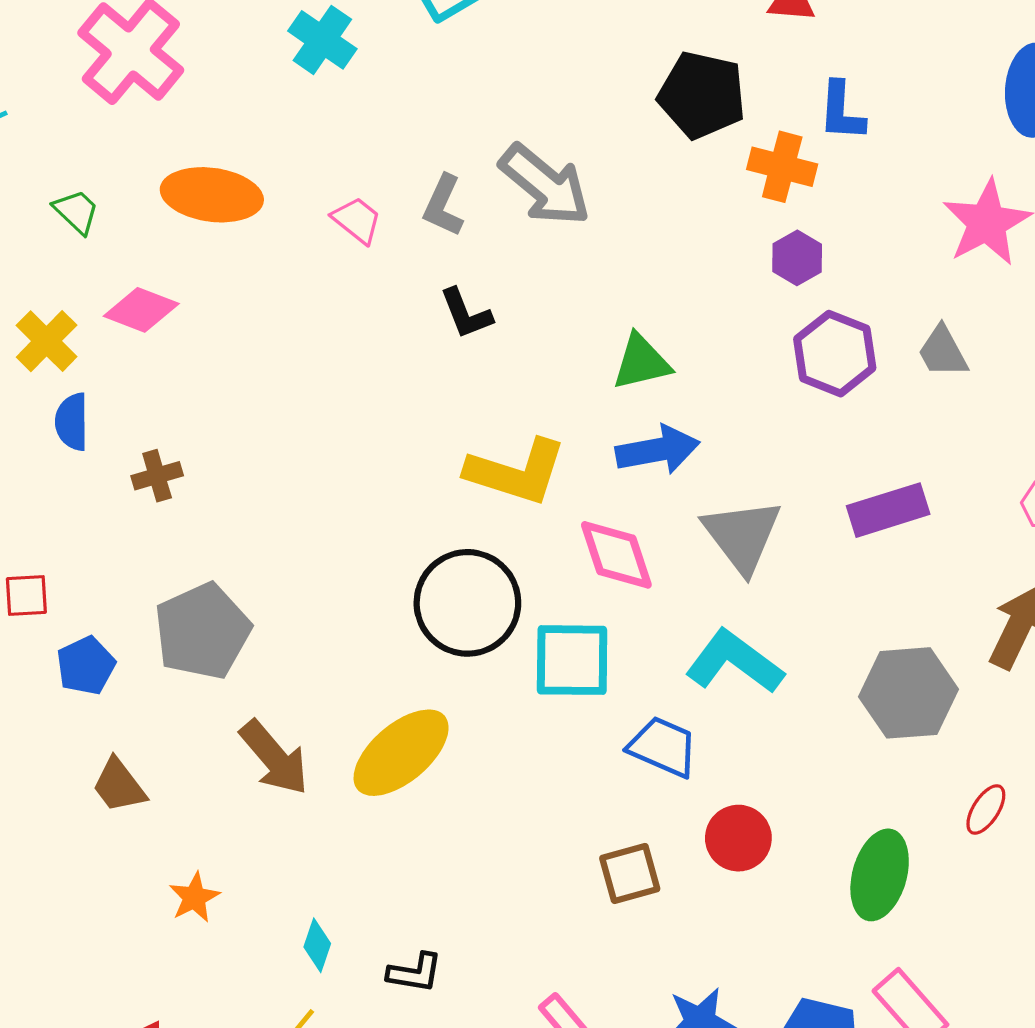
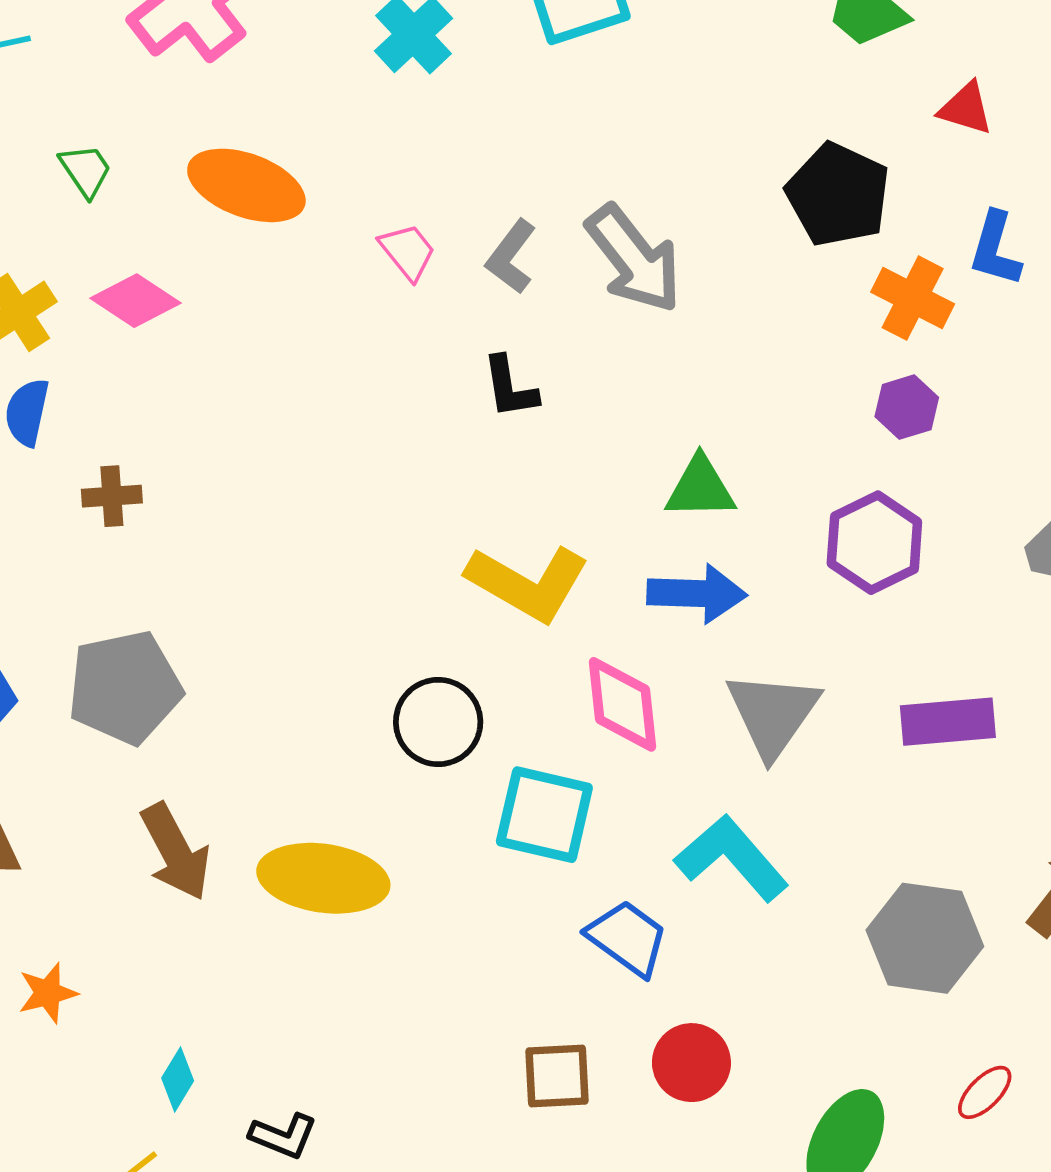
purple hexagon: (835, 354) -> (874, 543), moved
black circle: (467, 603) -> (438, 722), size x0.7
yellow ellipse: (401, 753) -> (323, 878), turned 36

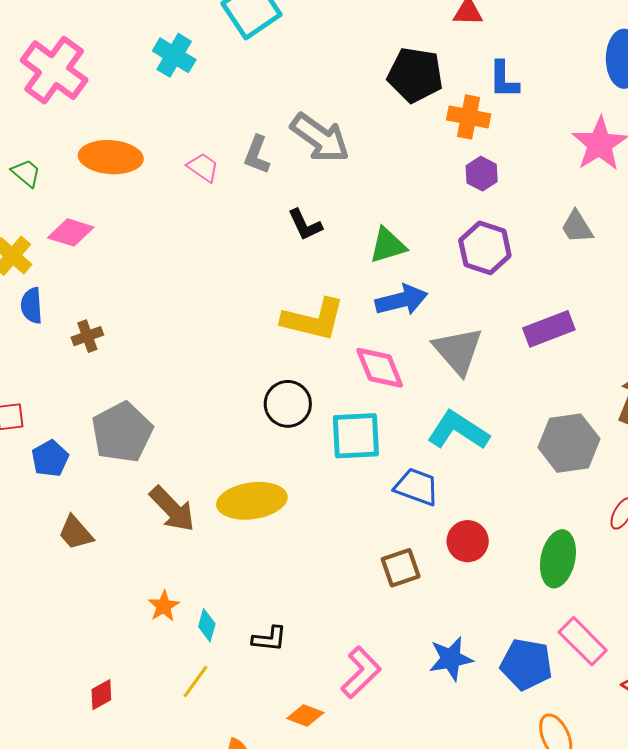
black L-shape: (510, 387) -> (305, 225), moved
orange star: (48, 993) -> (164, 606), moved

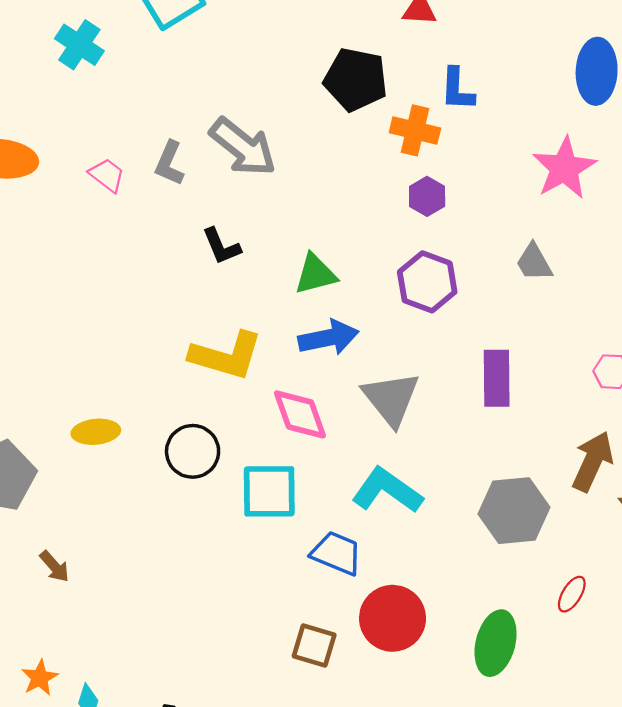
purple rectangle: (549, 329) -> (497, 378), turned -72
yellow ellipse: (252, 501) -> (96, 432), moved, size x0.6
brown arrow: (172, 509) -> (54, 566), size x0.6
red circle: (468, 541) -> (393, 618), size x1.4
brown square: (401, 568) -> (314, 646), turned 33

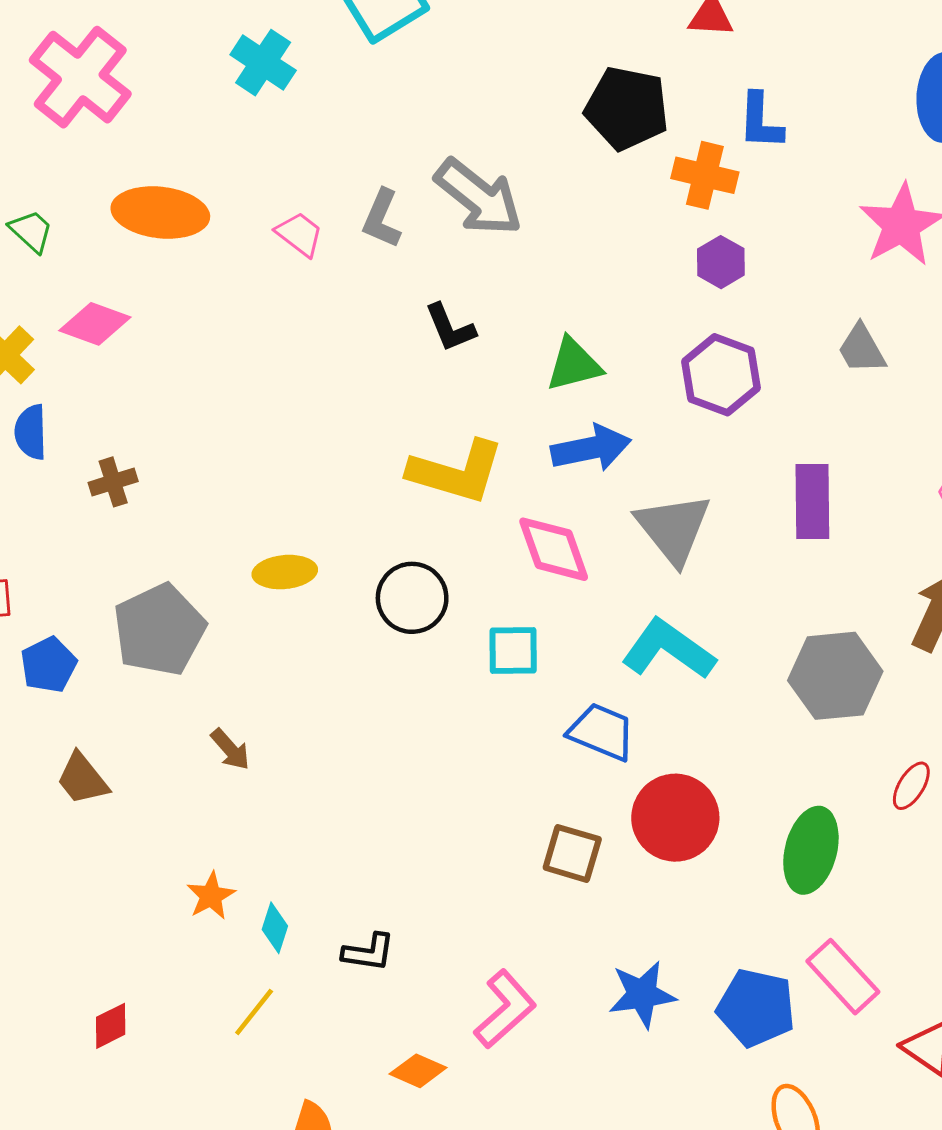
cyan square: (269, 491) -> (513, 651), size x0.7

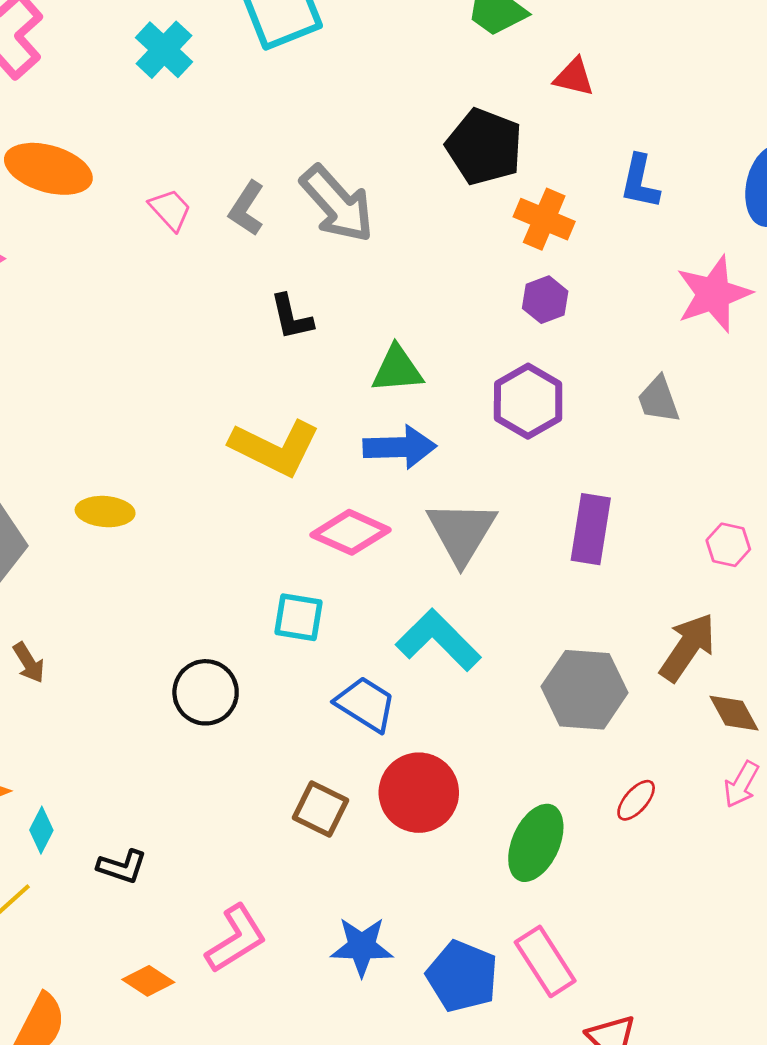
blue L-shape: (761, 121) -> (640, 182), moved
pink diamond: (554, 549) -> (351, 532), turned -56
black circle: (412, 598) -> (206, 692), moved

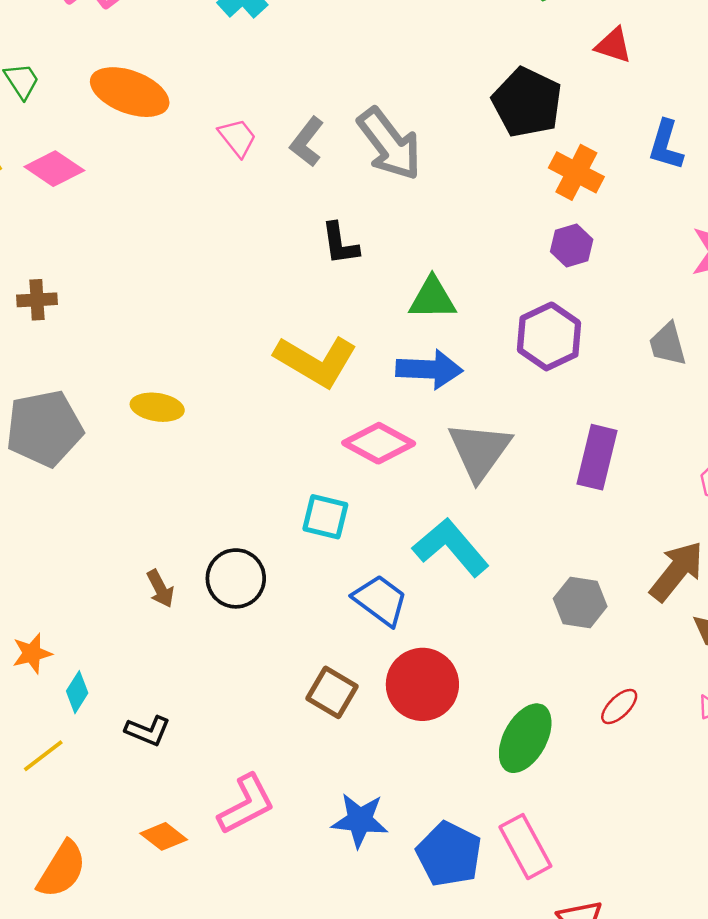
brown arrow: (29, 663) -> (160, 589), moved
gray hexagon: (585, 690) -> (580, 602), size x0.7

